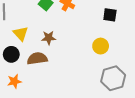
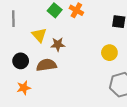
yellow triangle: (21, 34) -> (39, 35), moved

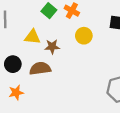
yellow triangle: (39, 35) -> (32, 37), turned -42
yellow circle: (109, 53) -> (84, 36), moved

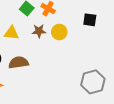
brown star: (52, 47) -> (39, 31), moved

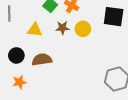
black square: (90, 20) -> (114, 17), size x1.5

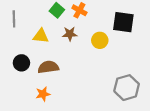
yellow circle: (83, 29) -> (100, 40), moved
orange star: (19, 82) -> (43, 94), moved

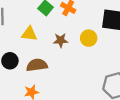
brown star: (70, 34) -> (61, 40), moved

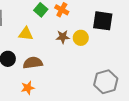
brown star: (61, 40) -> (63, 37), moved

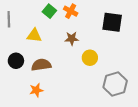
yellow circle: (81, 38) -> (90, 58), moved

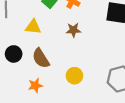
yellow circle: (90, 58) -> (74, 76), moved
brown semicircle: (41, 65) -> (41, 58), turned -114

